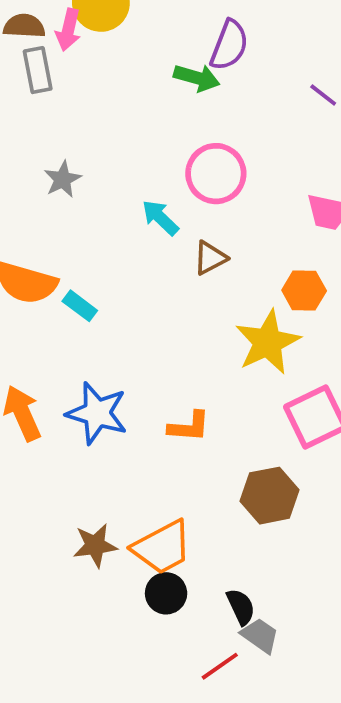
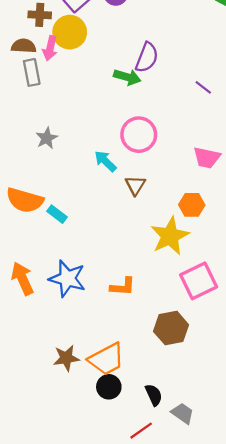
brown triangle: (210, 258) -> (135, 185), turned -30
gray trapezoid: (260, 635) -> (183, 413), moved

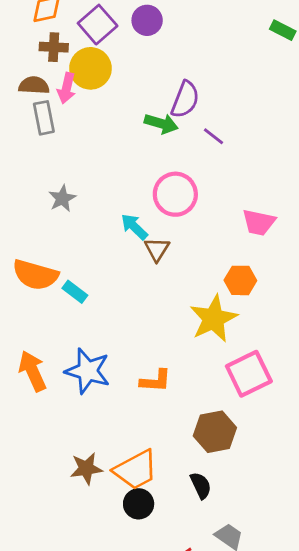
purple line: (203, 87) -> (213, 136), moved
brown triangle: (135, 185) -> (157, 249), moved
black semicircle: (154, 395) -> (201, 485), moved

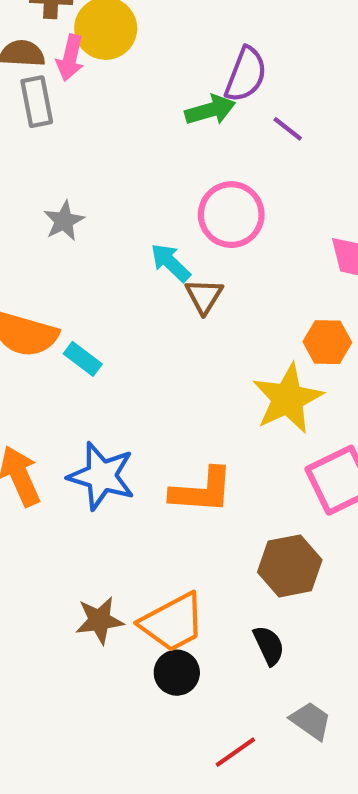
green arrow: (161, 124) -> (210, 110), turned -32
orange L-shape: (156, 381) -> (202, 491), size x1.4

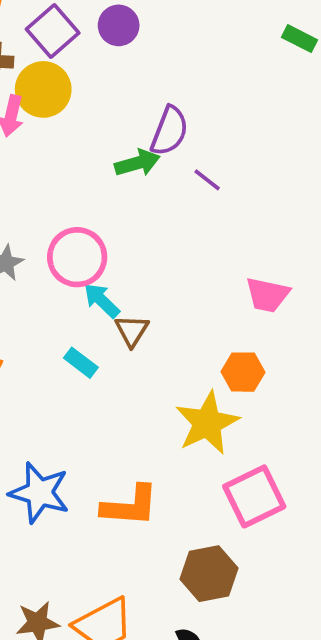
pink circle: (231, 215) -> (77, 257), moved
cyan rectangle: (83, 359) -> (81, 363), moved

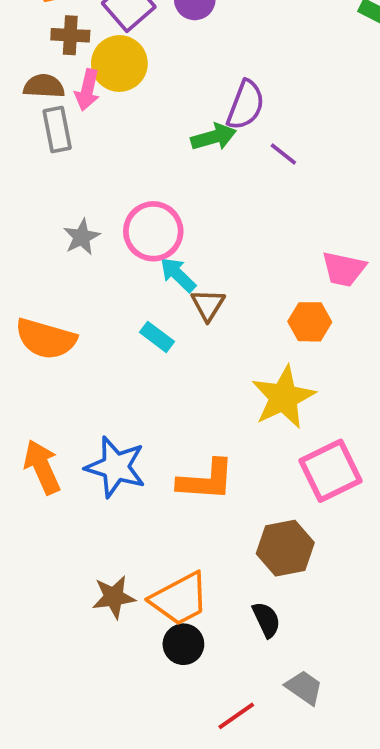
orange hexagon: (243, 372) -> (310, 322), moved

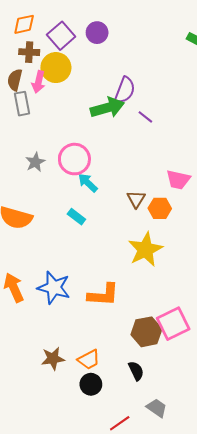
brown semicircle: (44, 86) -> (15, 80), turned -80
green arrow: (214, 137) -> (107, 108), size x1.4
brown triangle: (208, 305) -> (136, 199), moved
pink square: (331, 471) -> (173, 324), moved
orange trapezoid: (180, 599) -> (89, 360), size x0.7

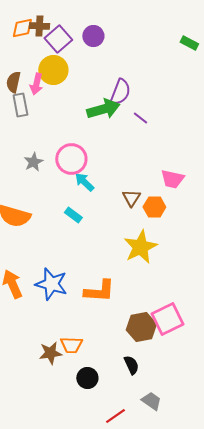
brown cross: (29, 52) -> (39, 26), moved
orange trapezoid: (89, 360) -> (71, 345), moved, turned 30

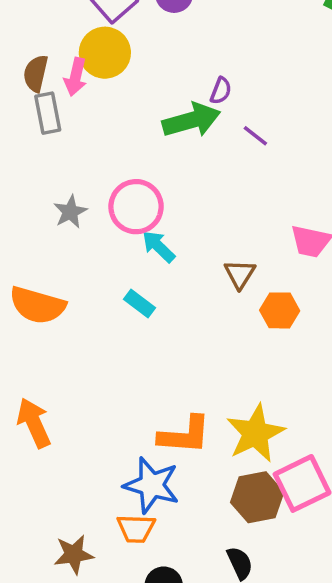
purple semicircle: (120, 92) -> (221, 91), size x0.6
orange hexagon: (154, 207) -> (280, 310), moved
yellow star: (140, 247) -> (255, 433), moved
blue star: (51, 284) -> (152, 485), moved
brown star: (50, 353) -> (74, 554), moved

